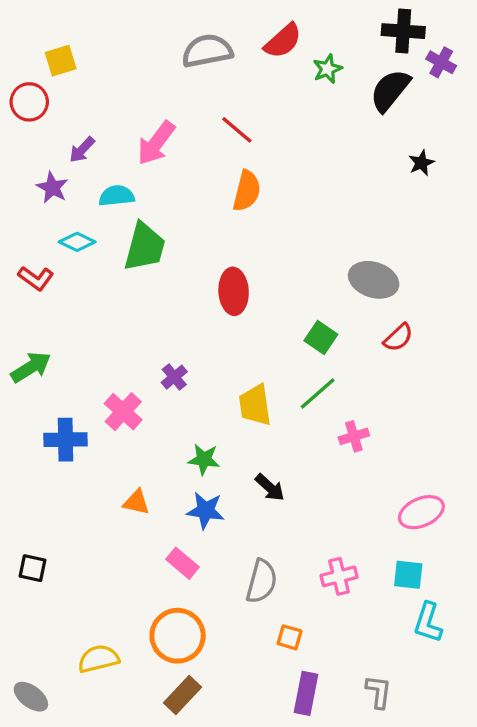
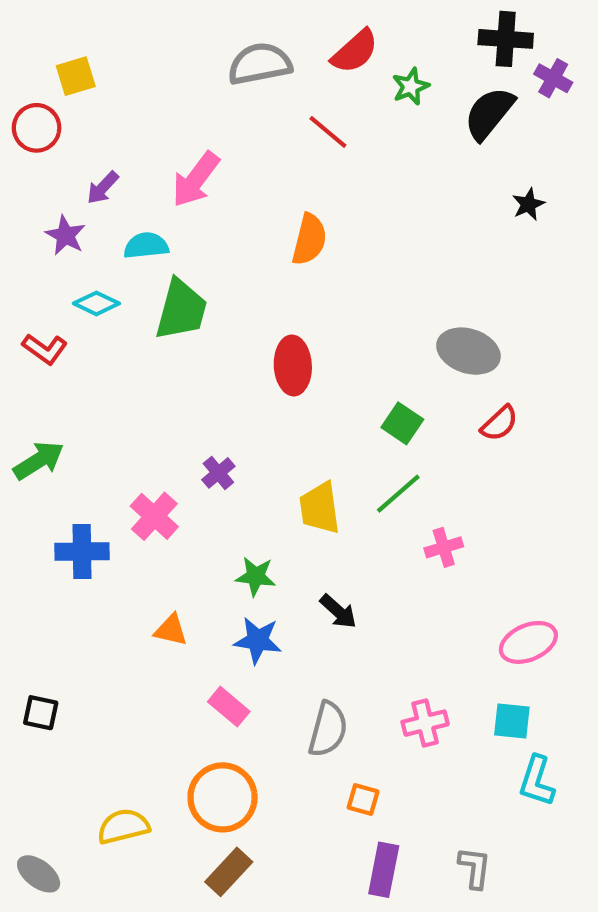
red line: (237, 130) -> (328, 132), moved

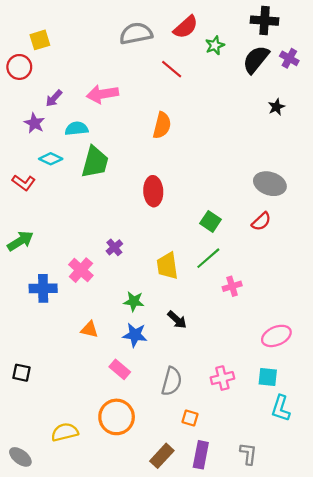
purple cross: (553, 78) -> (289, 58), moved
pink arrow: (196, 179) -> (102, 94), turned 44
gray ellipse: (468, 351) -> (270, 184), moved
brown rectangle: (229, 872) -> (162, 456), moved

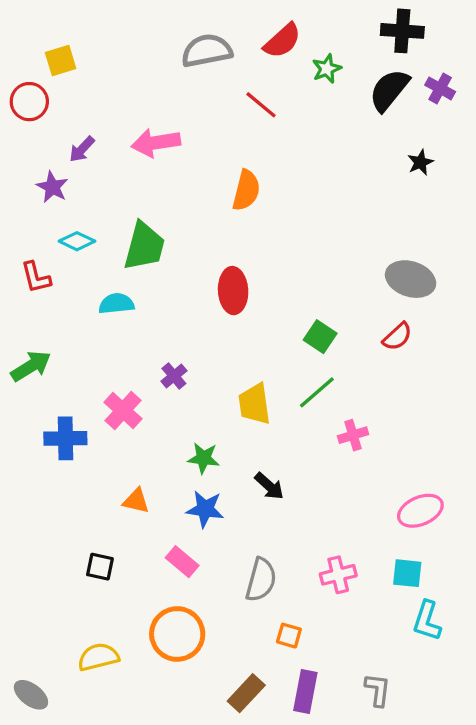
cyan semicircle: (77, 129) -> (116, 304), moved
red L-shape: (24, 183) -> (36, 277), turned 40
black square: (21, 373) -> (100, 567), moved

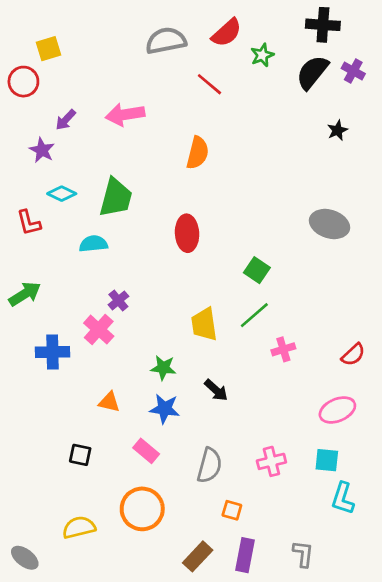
red semicircle: (397, 337) -> (353, 355), moved
purple cross: (174, 376) -> (118, 301), moved

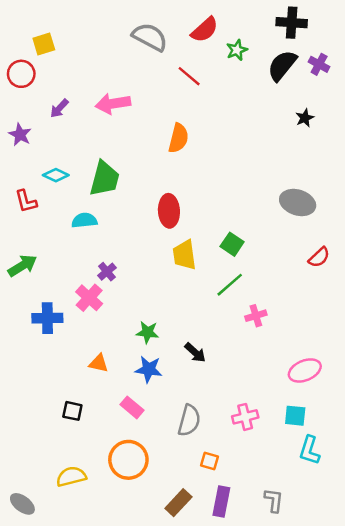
gray semicircle: (166, 41) -> (150, 37), turned 39
purple star: (42, 150) -> (20, 135), moved
yellow trapezoid: (204, 324) -> (184, 255), moved
red semicircle: (353, 355) -> (319, 257), moved

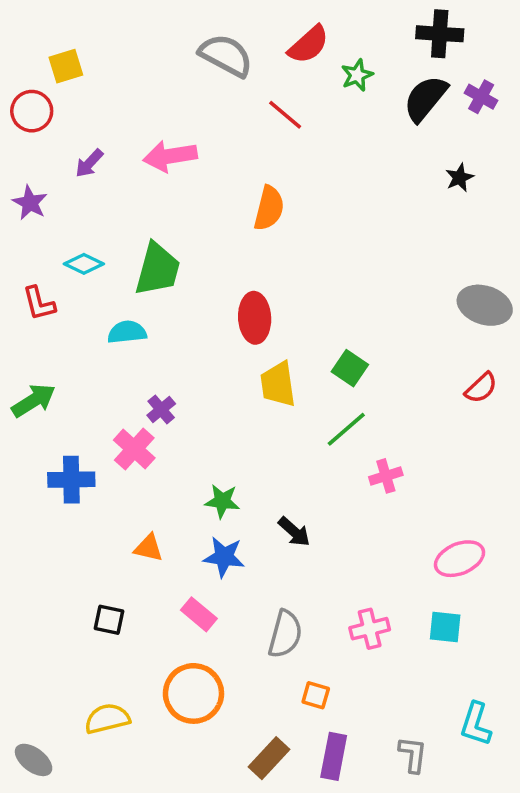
gray ellipse: (298, 202) -> (485, 305), moved
cyan L-shape: (309, 450) -> (476, 724), moved

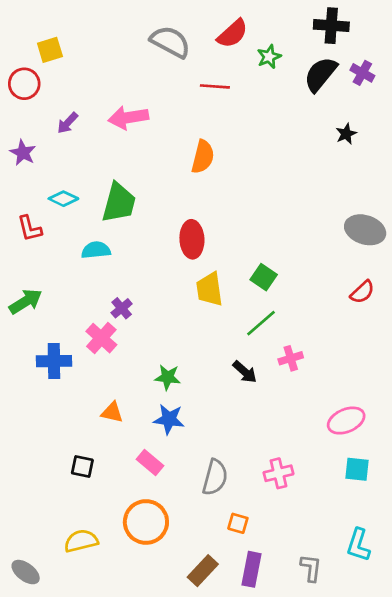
red line: (285, 115) -> (215, 86), turned -36
black arrow: (294, 532) -> (245, 372), moved
cyan square: (445, 627) -> (357, 469), moved

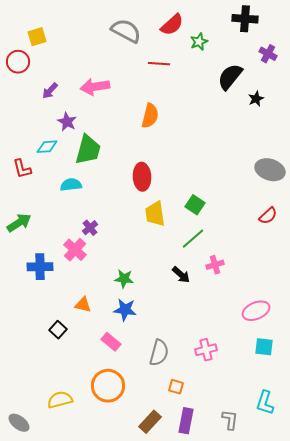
black semicircle: (320, 74) -> (230, 77), moved
purple star: (23, 153) -> (67, 122), moved
cyan diamond: (63, 199) -> (47, 147), turned -30
black square: (82, 467) -> (58, 330), moved, turned 30

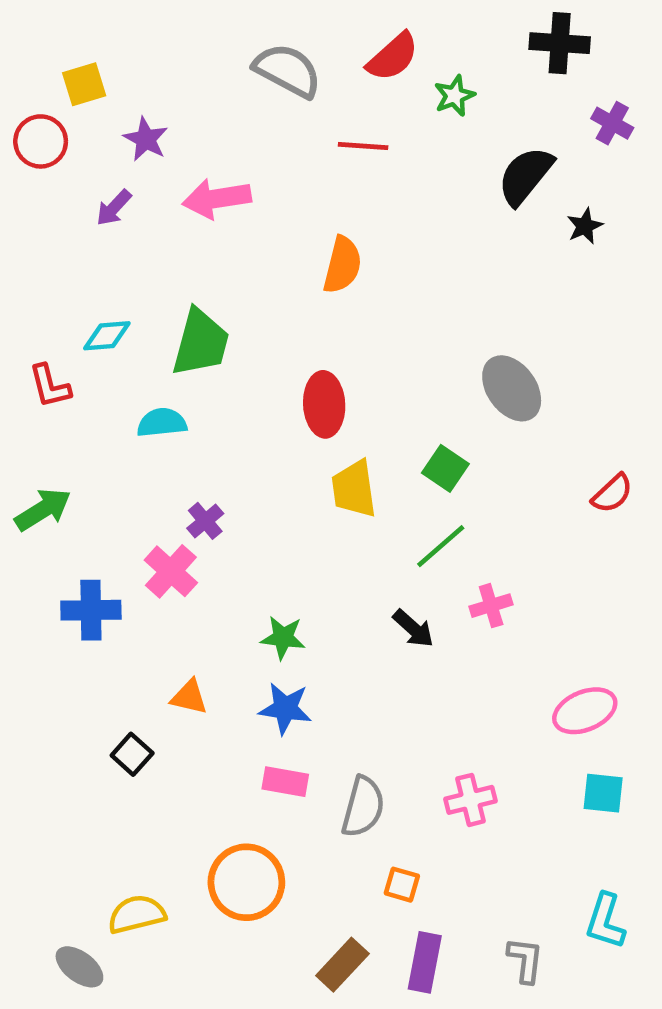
purple star: (67, 122) -> (146, 139), moved
gray ellipse: (270, 170) -> (512, 388), moved, turned 36
pink rectangle: (111, 342) -> (285, 782), moved, turned -30
gray ellipse: (19, 423) -> (79, 967), moved

